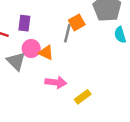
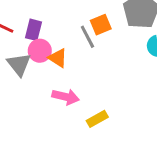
purple rectangle: (24, 23) -> (34, 30), moved
gray line: (67, 33) -> (87, 37), turned -48

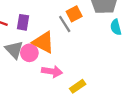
pink circle: (40, 51) -> (29, 53), moved
orange triangle: (58, 58) -> (43, 42), size x1.5

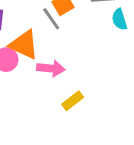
pink arrow: (52, 71) -> (51, 68), moved

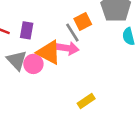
pink arrow: (51, 68) -> (67, 48), moved

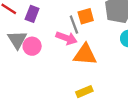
orange triangle: (49, 52) -> (85, 55), moved, turned -35
yellow rectangle: (86, 101) -> (84, 92), moved

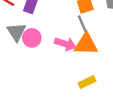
gray line: (74, 25) -> (83, 25), moved
pink arrow: (66, 38) -> (65, 44), moved

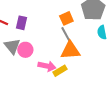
pink arrow: (65, 44) -> (47, 66), moved
yellow rectangle: (87, 82) -> (60, 71), moved

